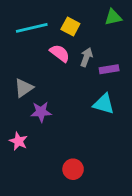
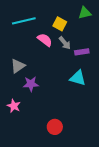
yellow square: (70, 27) -> (60, 24), moved
gray arrow: (86, 57) -> (65, 43), turned 120

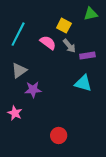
cyan line: (24, 21) -> (18, 34), moved, turned -50

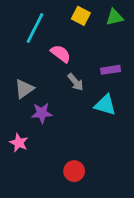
yellow square: (64, 26) -> (81, 16), moved
cyan line: (18, 34) -> (35, 28), moved
gray arrow: (69, 46) -> (75, 82), moved

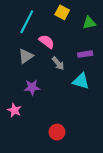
green triangle: (115, 17) -> (89, 23), moved
gray triangle: (24, 89) -> (26, 56), moved

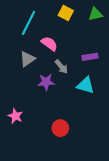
green triangle: (89, 23) -> (95, 14), moved
purple star: (32, 87) -> (46, 82), moved
red circle: (57, 132) -> (60, 128), moved

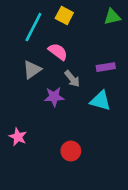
yellow square: (66, 13) -> (64, 15), moved

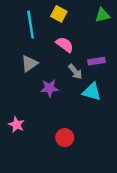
cyan line: (33, 27) -> (31, 25), turned -36
pink semicircle: (58, 52) -> (65, 45), moved
gray arrow: (72, 79) -> (75, 72), moved

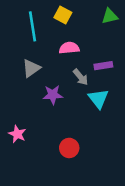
pink semicircle: (65, 45) -> (69, 48), turned -42
cyan triangle: (92, 92) -> (98, 99), turned 36

